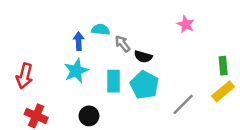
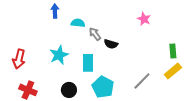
blue arrow: (79, 41) -> (55, 11), moved
cyan pentagon: (144, 85) -> (103, 87), moved

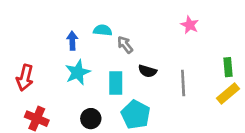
blue arrow: (55, 11) -> (72, 41), moved
black semicircle: (111, 44) -> (147, 71), moved
gray line: (142, 81) -> (183, 83), moved, turned -48

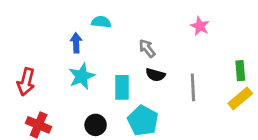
cyan semicircle: (103, 30) -> (101, 22), moved
gray arrow: (125, 45) -> (147, 48), moved

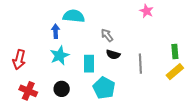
cyan semicircle: (101, 22) -> (74, 16), size x1.5
pink star: (200, 26) -> (147, 11), moved
black circle: (96, 125) -> (62, 89), moved

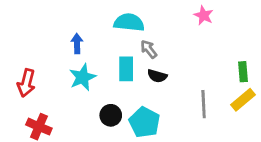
cyan semicircle: (74, 16) -> (129, 22), moved
cyan rectangle: (89, 64) -> (126, 69), moved
gray line: (140, 64) -> (204, 104), moved
black circle: (62, 89) -> (111, 115), moved

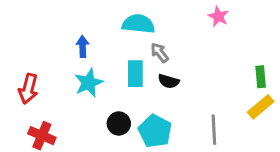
gray line: (204, 104) -> (214, 130), moved

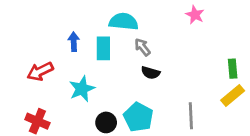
cyan rectangle: (135, 74) -> (103, 48), moved
cyan star: (89, 83) -> (82, 89), moved
red arrow: (28, 89) -> (40, 71), moved, turned 50
black circle: (119, 123) -> (106, 122), moved

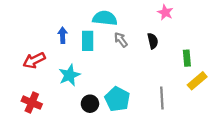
green rectangle: (233, 69) -> (187, 58), moved
black semicircle: (151, 73) -> (153, 41), moved, turned -119

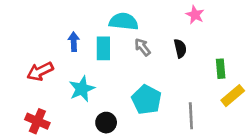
cyan pentagon: (117, 99) -> (146, 100), moved

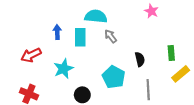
black semicircle: (180, 48) -> (140, 59), moved

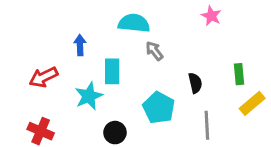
cyan rectangle: (80, 37) -> (112, 71), moved

